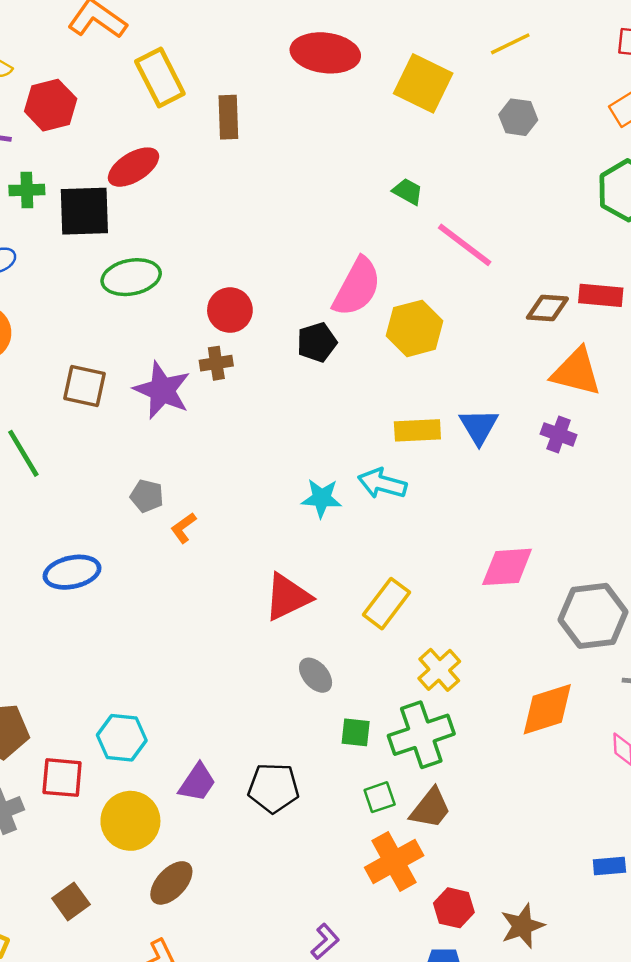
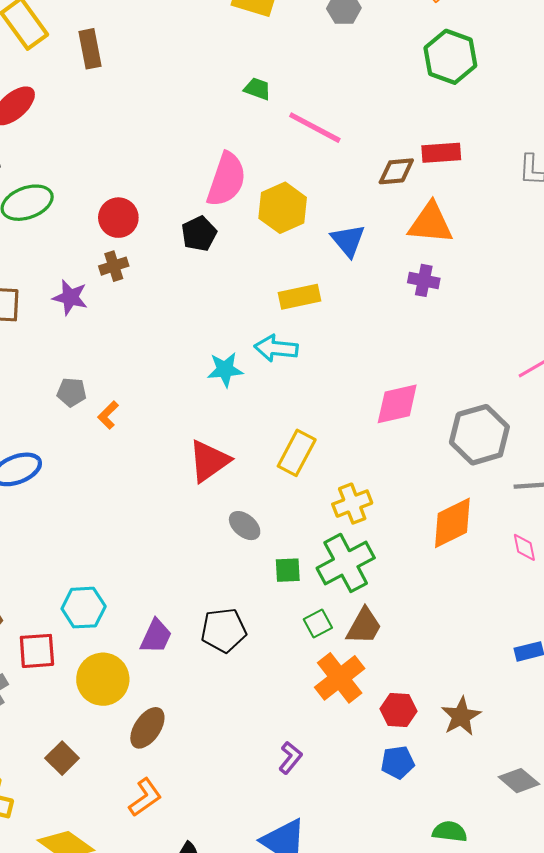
purple star: (162, 390) -> (70, 297), size x0.7
blue triangle: (479, 426) -> (348, 240), moved
yellow cross: (439, 670) -> (352, 504), turned 30

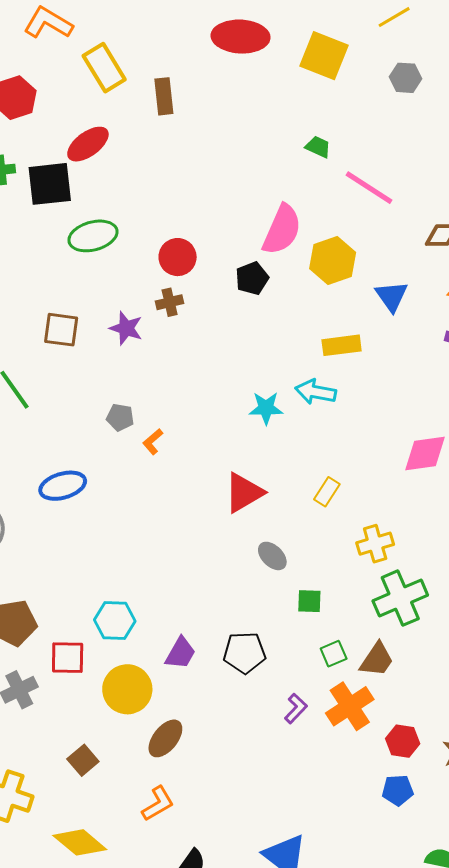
yellow rectangle: (297, 453) -> (327, 492), size x0.7
green cross: (346, 563) -> (400, 598), moved
purple L-shape: (290, 758) -> (296, 708), moved

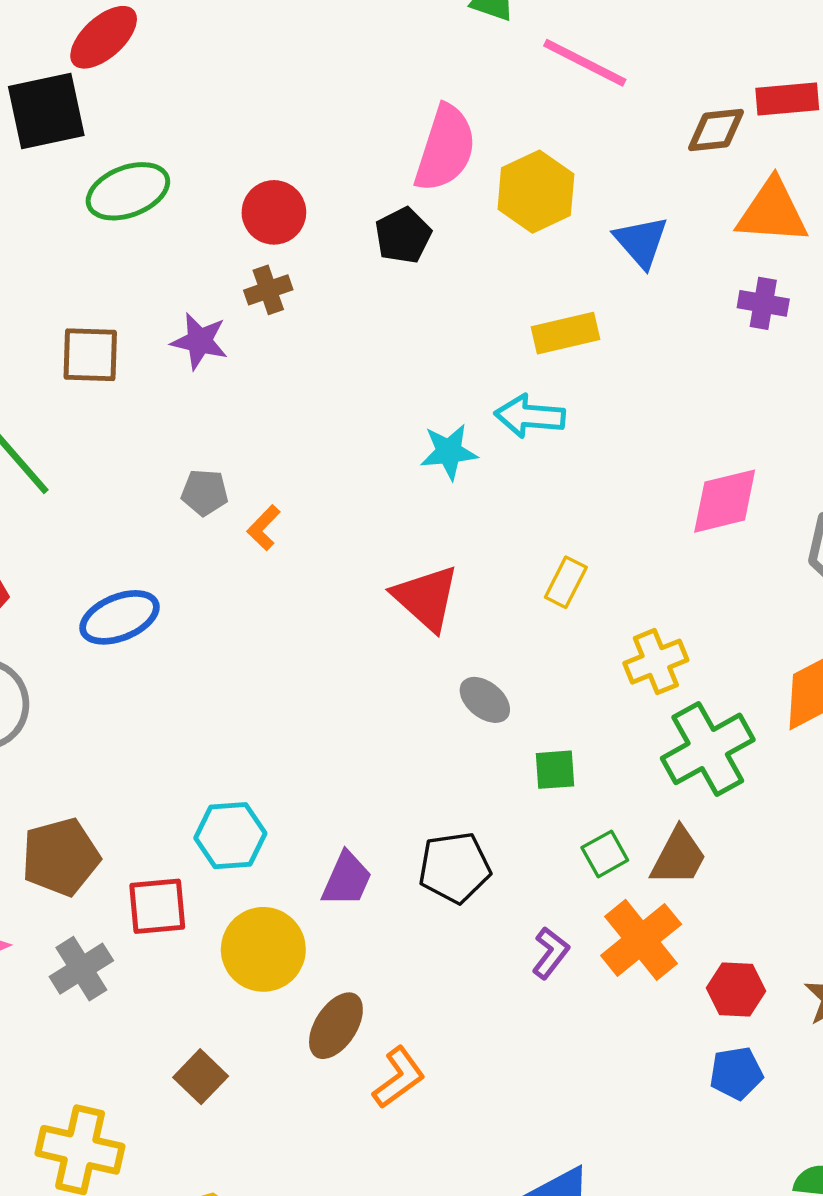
red triangle: (244, 493) -> (426, 598), turned -42
orange L-shape: (158, 804) -> (399, 1078), moved

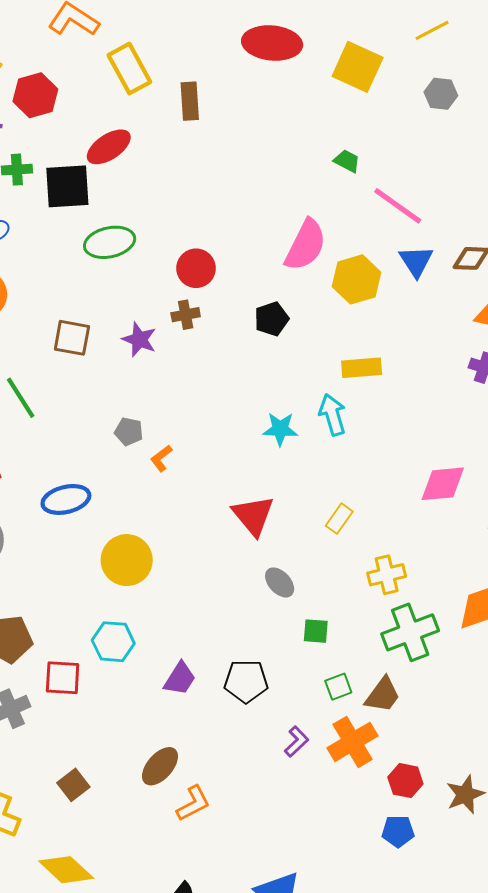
black pentagon: (403, 236) -> (272, 319), moved
blue triangle: (641, 242) -> (416, 261), moved
cyan arrow: (530, 416) -> (332, 415), turned 60
yellow circle: (263, 949) -> (127, 560), moved

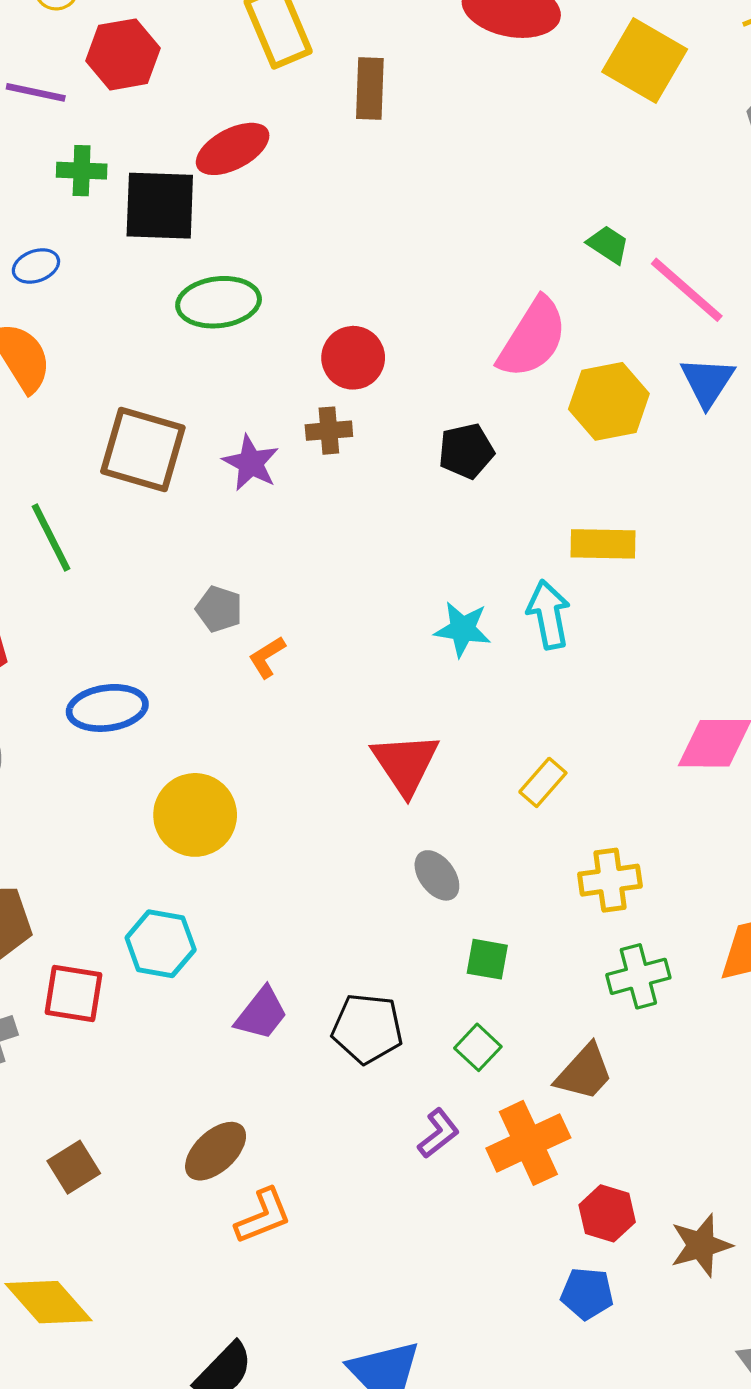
green trapezoid: (347, 161) -> (608, 245), moved
brown square: (72, 338) -> (143, 450), size x1.4
green cross: (410, 632) -> (638, 976), size x0.7
green square: (338, 687) -> (478, 1047), moved, turned -32

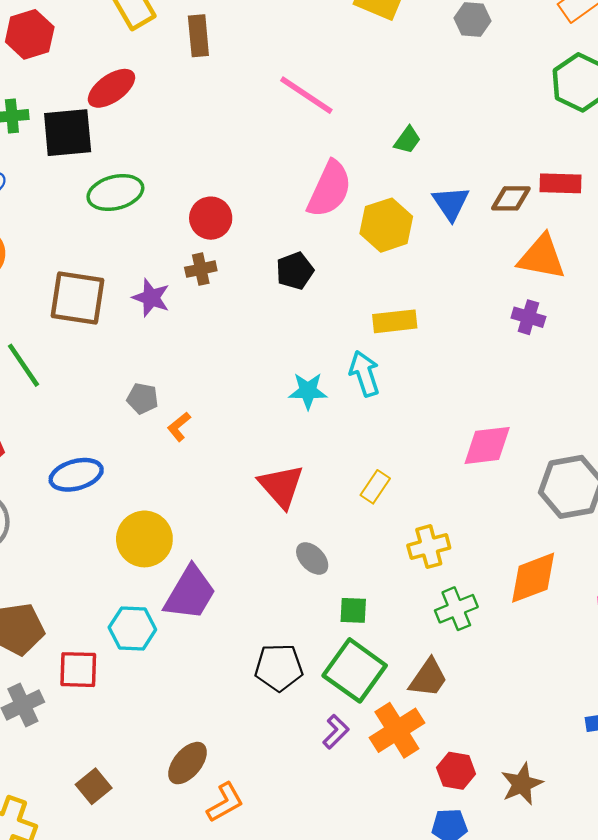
green trapezoid: (608, 245) -> (407, 140), moved, turned 100
pink line: (687, 290) -> (306, 95), moved
purple trapezoid: (261, 1014) -> (190, 593), moved, size x1.5
green square: (478, 1047) -> (355, 670), size x2.0

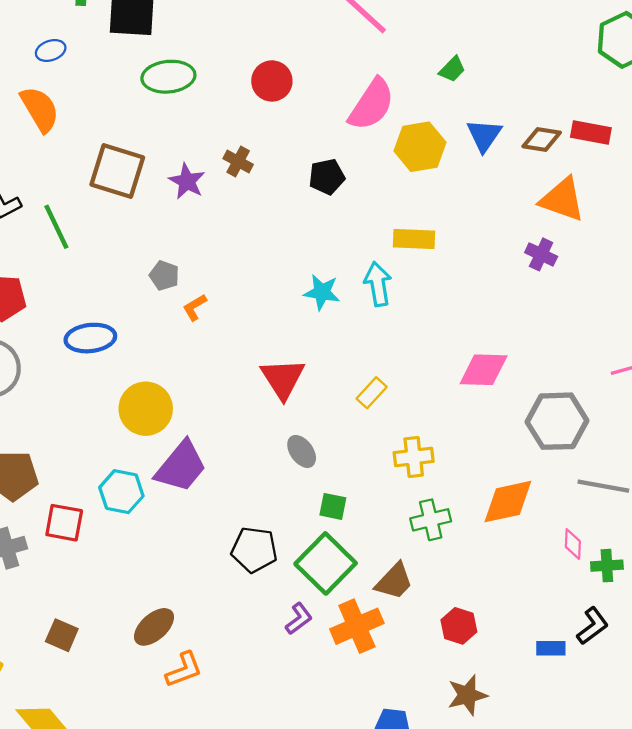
red circle: (211, 218) -> (272, 81), moved
brown cross: (201, 269) -> (238, 161), turned 32
red hexagon: (456, 771) -> (459, 626), moved
brown square: (94, 786) -> (62, 635), turned -36

